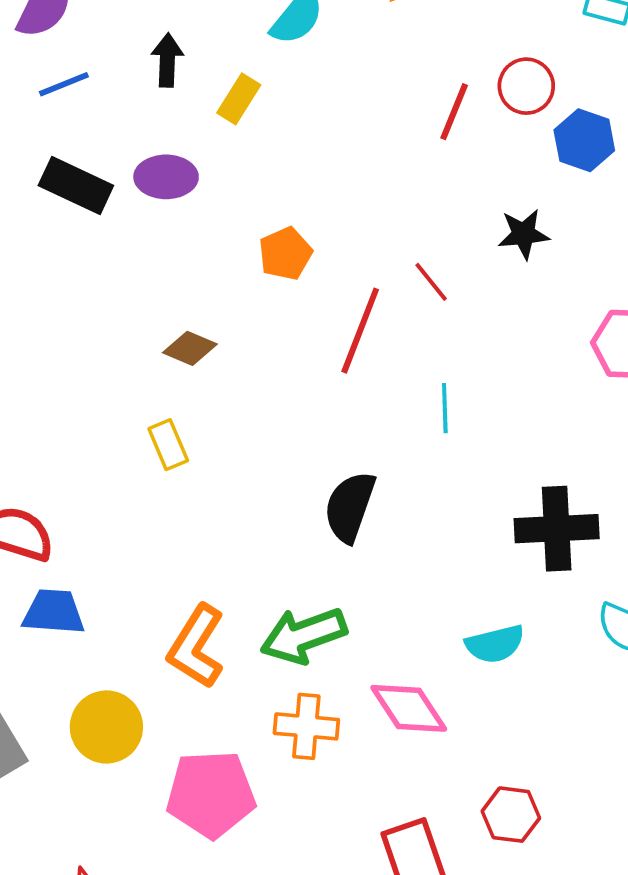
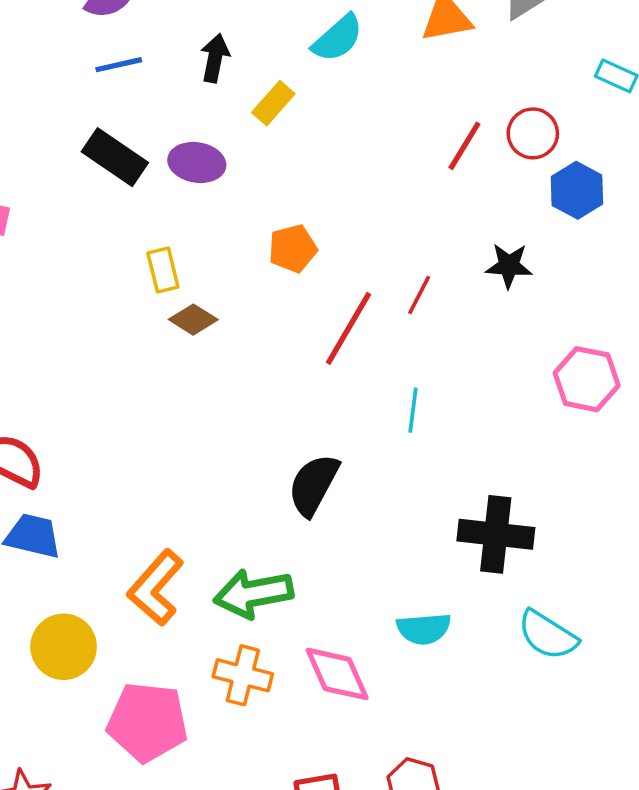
red line: (431, 282) -> (419, 295), turned 57
yellow rectangle: (168, 445) -> (163, 270), moved

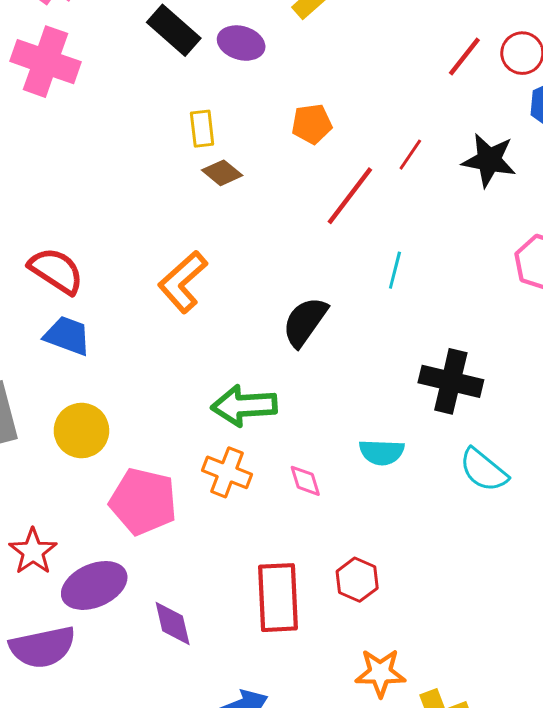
black star: (509, 266) -> (489, 160), size x1.4
red line: (419, 295) -> (410, 155), moved
orange L-shape: (156, 588) -> (183, 282), moved
pink diamond: (337, 674) -> (305, 481), size x0.6

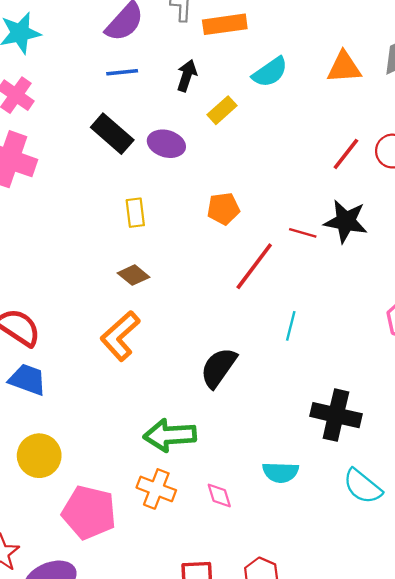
red line: (410, 155) -> (303, 233), turned 72
black star: (489, 160) -> (346, 221), moved
brown diamond: (222, 173) -> (133, 275), moved

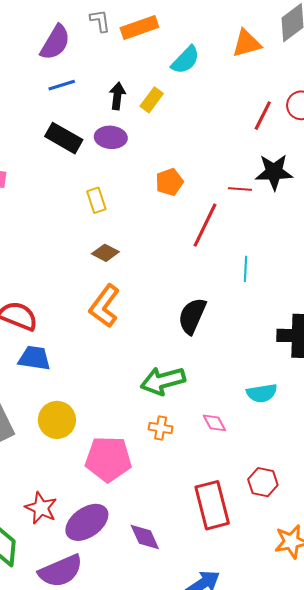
black arrow: (187, 76) -> (117, 96), moved
orange cross: (156, 489) -> (161, 428), size x0.7

